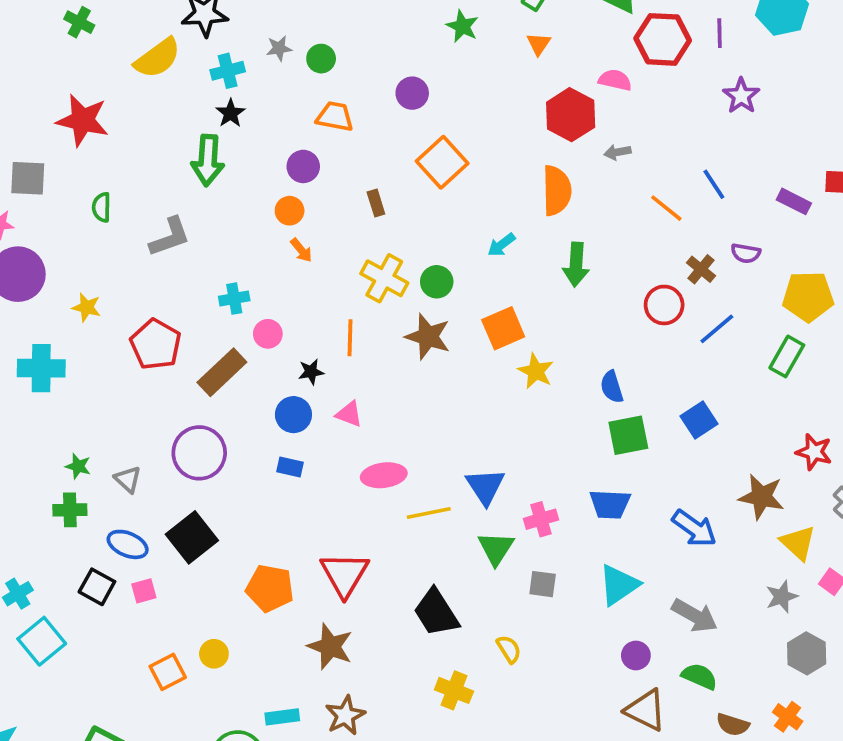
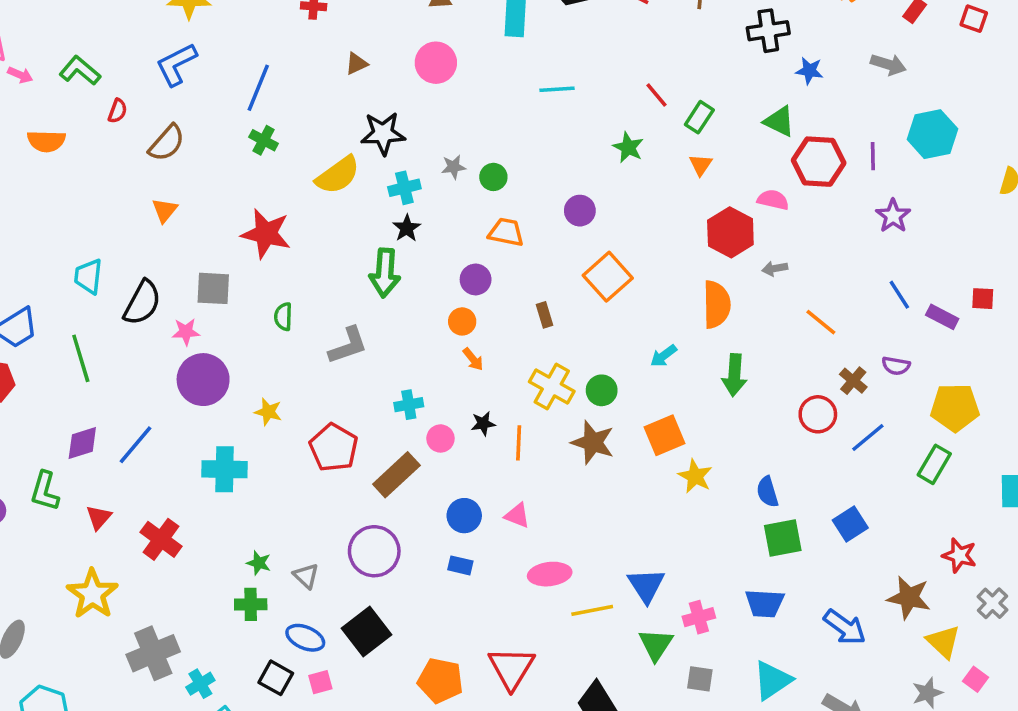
blue line: (714, 184) -> (899, 295), moved
black star: (311, 372) -> (483, 424), moved

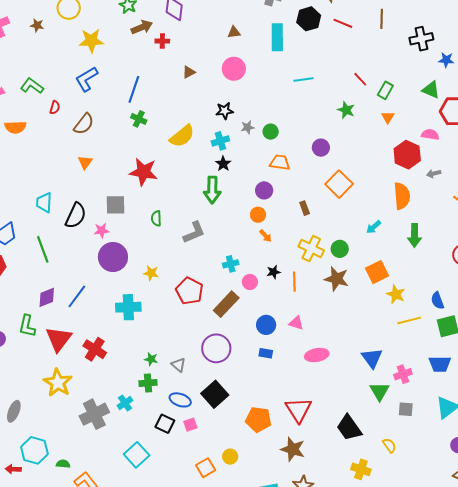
black star: (383, 133) -> (225, 111), moved, size x0.7
red triangle: (99, 517) -> (59, 339), size x1.8
yellow line: (592, 610) -> (409, 320), moved
cyan cross: (200, 684) -> (125, 403), moved

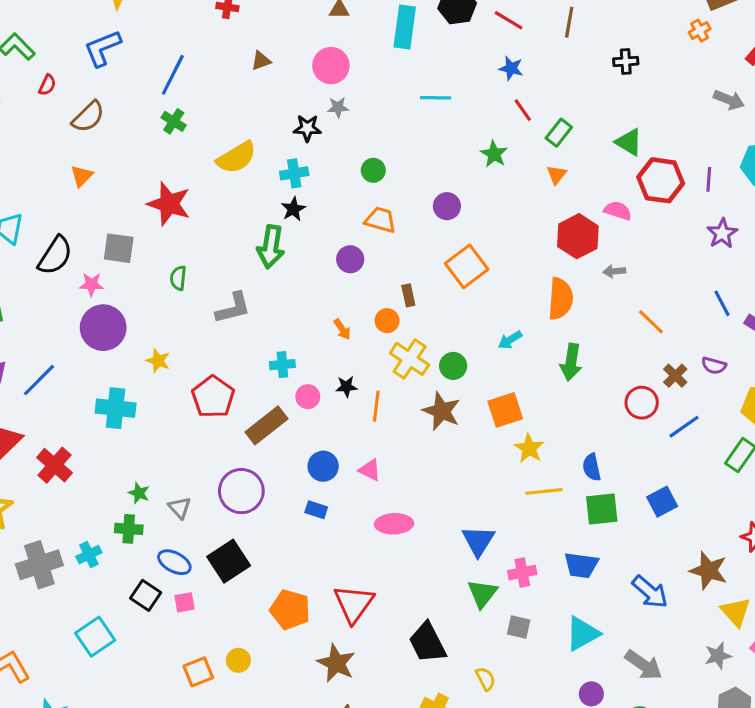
black cross: (421, 39) -> (626, 61), size x0.7
blue star: (446, 60) -> (511, 68), moved
gray star: (248, 127) -> (338, 107), moved
orange circle: (258, 215) -> (387, 321), moved

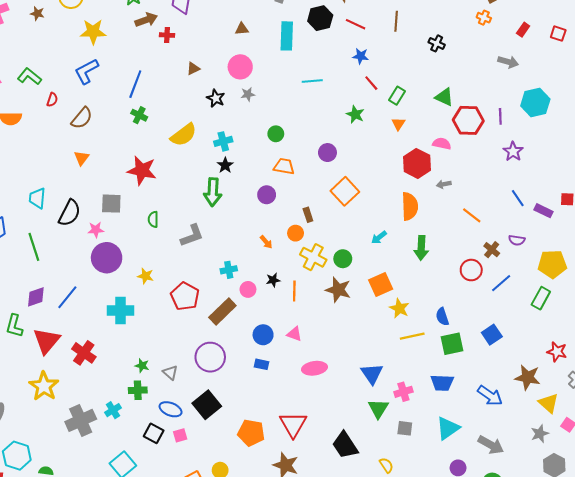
orange cross: (700, 31) -> (484, 18), turned -32
black cross: (626, 61) -> (437, 43), turned 35
black star: (307, 128) -> (216, 98), moved, turned 30

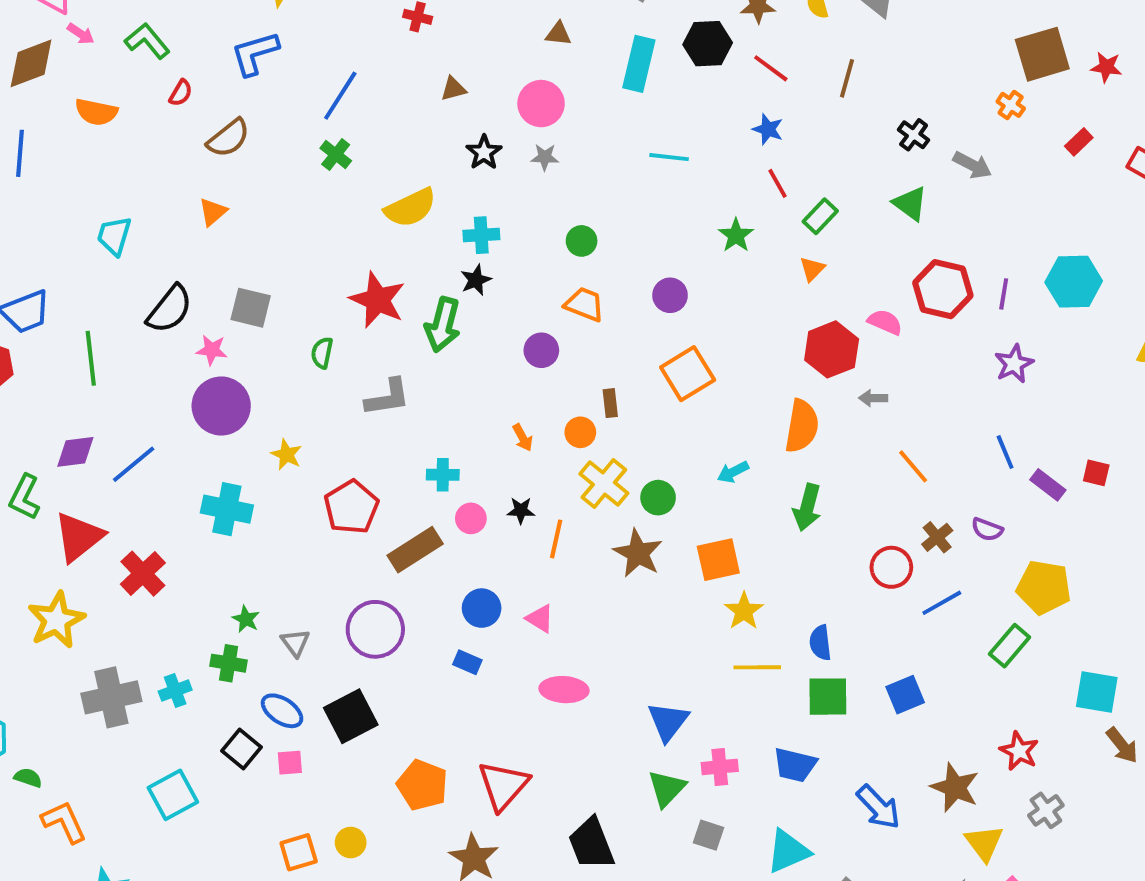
gray arrow: (508, 62) -> (972, 165), moved
green triangle: (444, 97) -> (910, 204), moved
red star: (142, 170) -> (378, 300), moved
cyan trapezoid: (37, 198) -> (114, 236), moved

